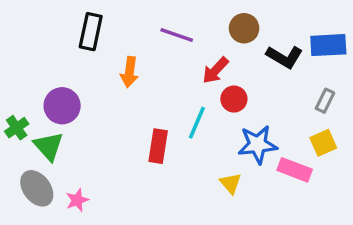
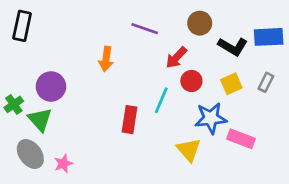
black rectangle: (91, 32) -> (22, 26), moved
yellow square: (323, 143) -> (231, 84), moved
yellow triangle: (231, 183) -> (189, 150), size x1.4

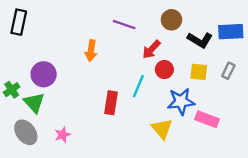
yellow square: (231, 84) -> (199, 72), turned 30
pink star: (63, 164) -> (63, 135), moved

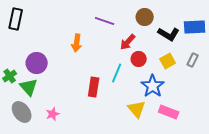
yellow square: (199, 72) -> (168, 61), turned -35
blue star: (181, 102) -> (153, 86), turned -30
pink rectangle: (207, 119) -> (169, 112), moved

